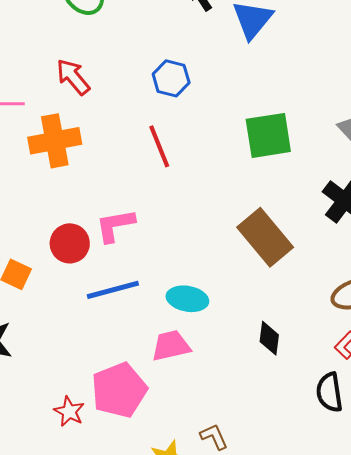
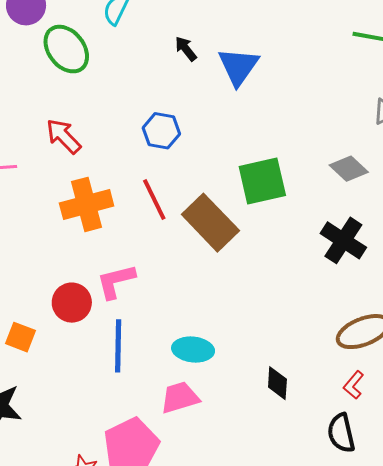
orange cross: (55, 141) -> (87, 204), moved
brown rectangle: (265, 237) -> (210, 223), moved
blue line: (113, 290) -> (118, 346), turned -70

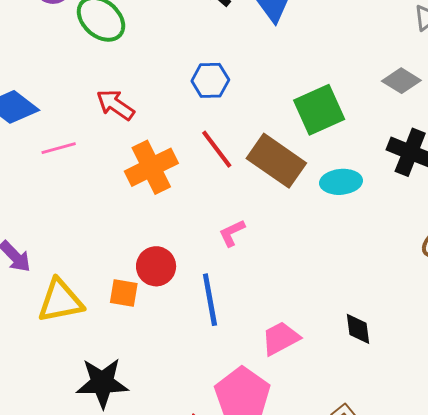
pink L-shape: (116, 281) -> (232, 233), moved, size x0.7
orange square: (20, 337) -> (124, 293), moved
cyan ellipse: (193, 350) -> (341, 182), moved
black diamond: (277, 383) -> (358, 329), moved

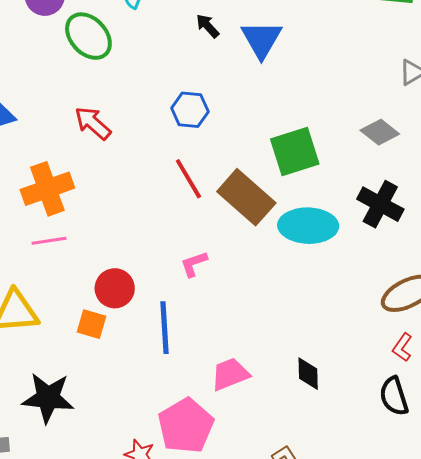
pink line: (59, 148) -> (49, 241), moved
orange cross: (151, 167) -> (47, 189), moved
cyan ellipse: (341, 182) -> (308, 226), size x1.4
orange square: (124, 293) -> (91, 324), moved

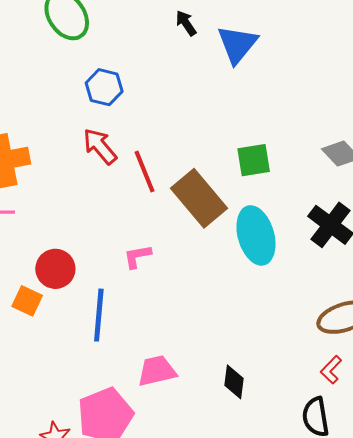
blue hexagon: (190, 110) -> (104, 87), moved
red arrow: (93, 123) -> (100, 146), moved
green square: (295, 152) -> (254, 160), size x0.7
cyan ellipse: (308, 226) -> (256, 235), turned 64

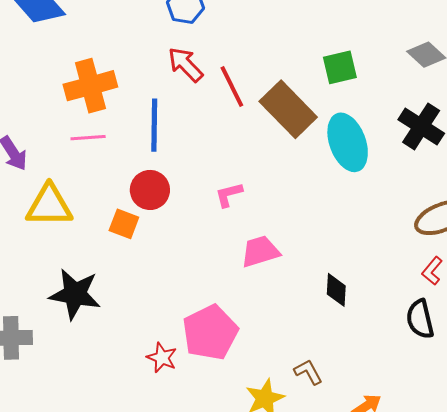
pink L-shape: (137, 256) -> (229, 195), moved
blue line: (99, 315) -> (154, 125), moved
pink trapezoid: (157, 371) -> (260, 251), moved

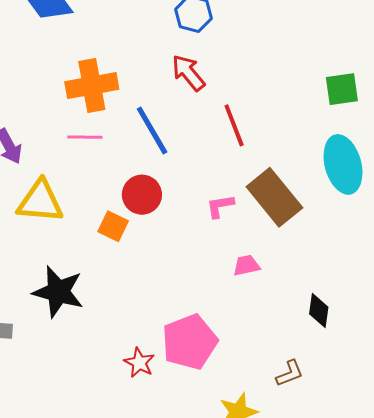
red line: (232, 86) -> (234, 125), moved
brown rectangle: (288, 109) -> (274, 197), moved
blue line: (154, 125) -> (152, 130), turned -36
pink trapezoid: (260, 251) -> (246, 265), size x0.7
brown L-shape: (308, 372) -> (290, 373), moved, turned 92

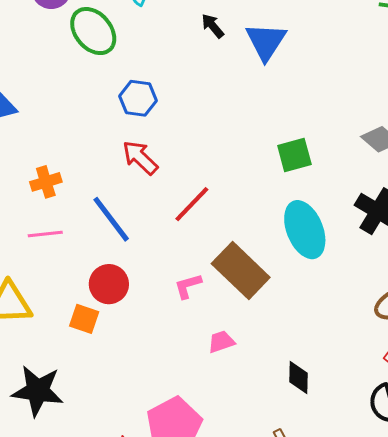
orange cross: (92, 86) -> (46, 182), size x0.6
red line: (234, 125) -> (192, 204), turned 72

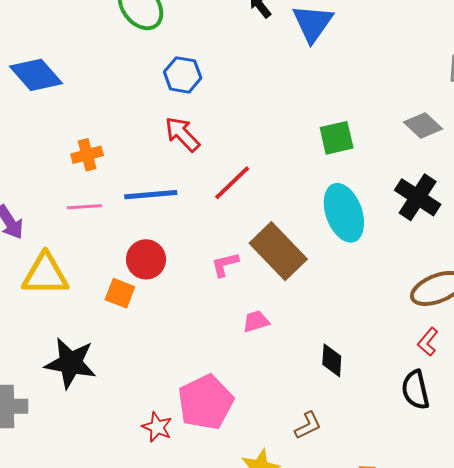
blue line: (111, 219) -> (151, 195), turned -60

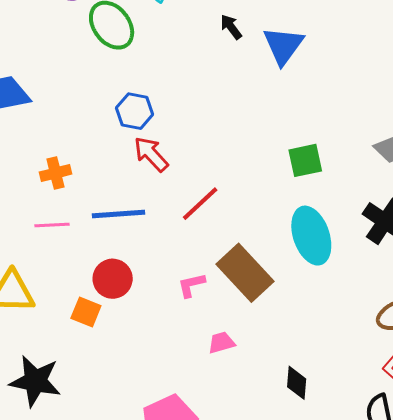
blue hexagon: (183, 75) -> (135, 111), moved

